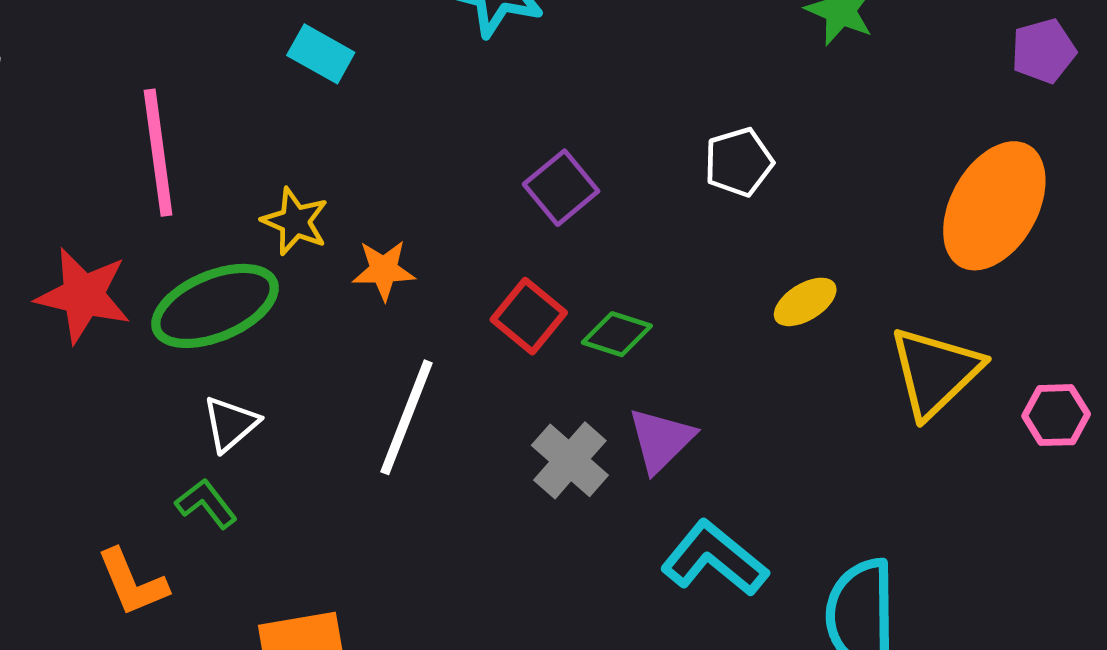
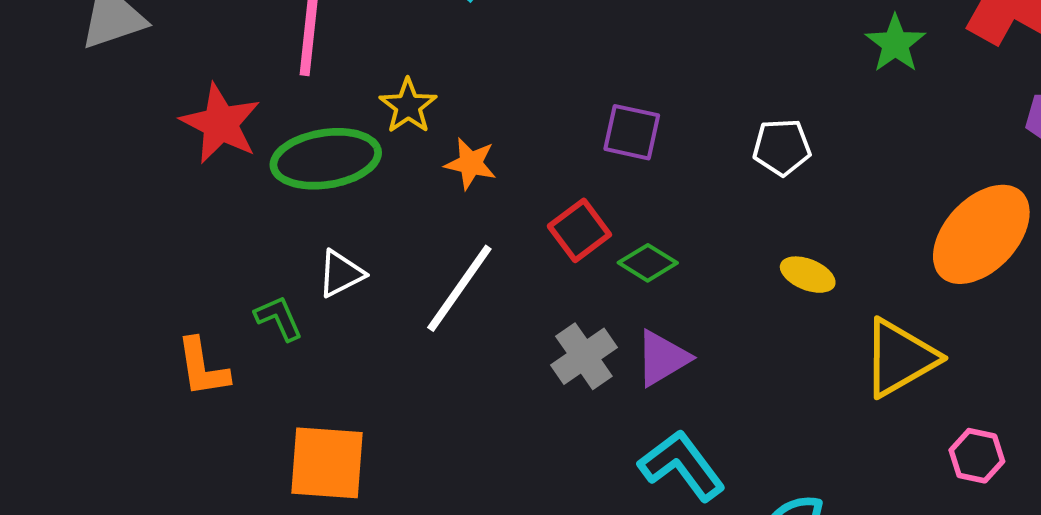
purple square: (561, 188) -> (632, 132), turned 38
yellow ellipse: (805, 302) -> (808, 275), turned 40
pink hexagon: (1056, 415) -> (977, 456), moved
white triangle: (230, 424) -> (341, 274), moved

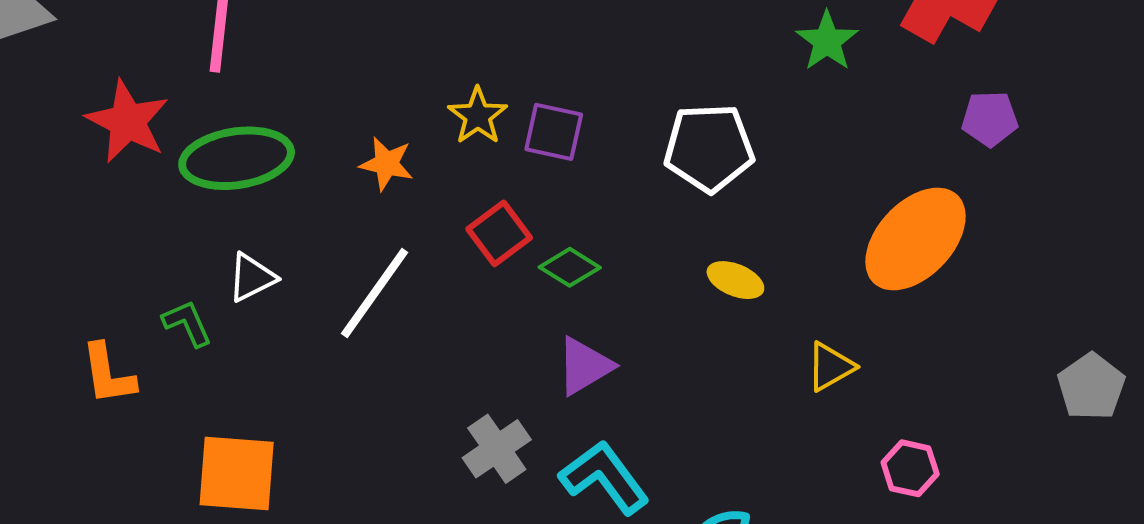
yellow star: (408, 106) -> (478, 116), moved
white pentagon: (782, 147) -> (709, 148), size x1.5
gray cross: (584, 356) -> (497, 449), moved
yellow triangle: (900, 358) -> (830, 367), size x0.6

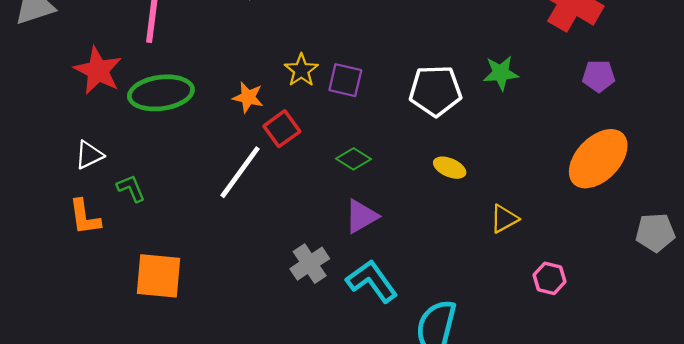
green star: (827, 41) -> (501, 73), moved, turned 30
red square: (499, 233) -> (282, 129), moved
orange ellipse: (915, 239) -> (598, 159), moved
white triangle: (252, 277) -> (89, 155), moved
gray pentagon: (1091, 387) -> (655, 232), turned 30

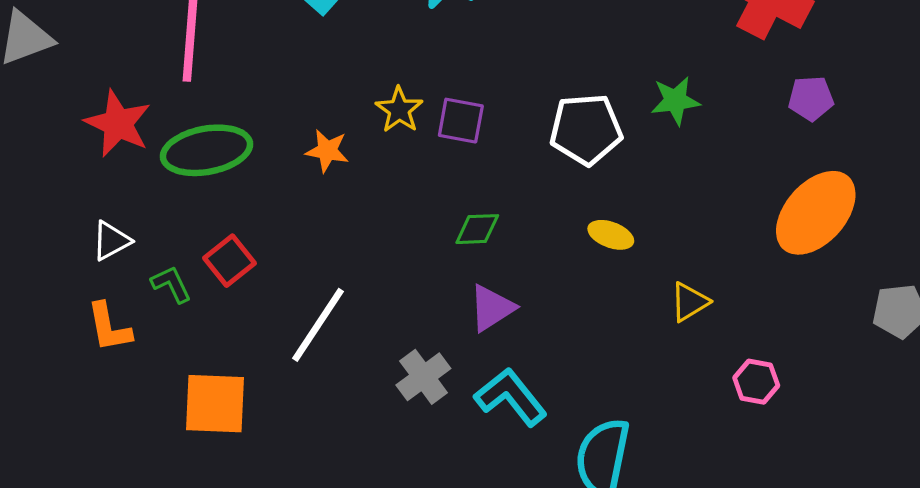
red square: (282, 129) -> (229, 261), moved
green diamond: (354, 159) -> (477, 229), turned -32
white line: (240, 172) -> (318, 325), moved

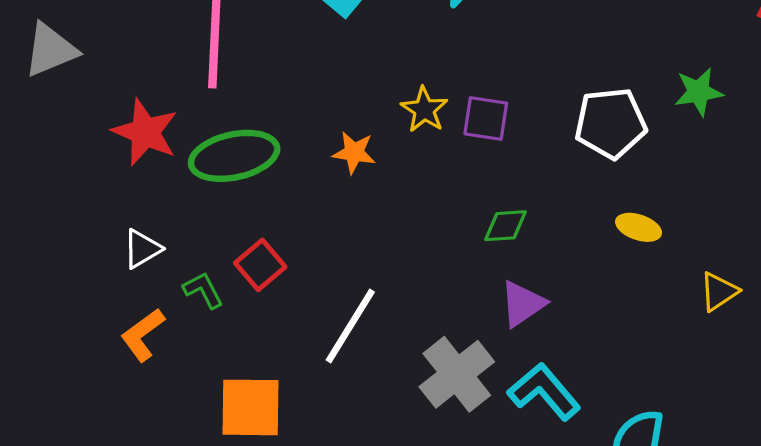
orange L-shape: (109, 327) -> (143, 335), turned 66
gray cross: (423, 377) -> (457, 374), size x1.4

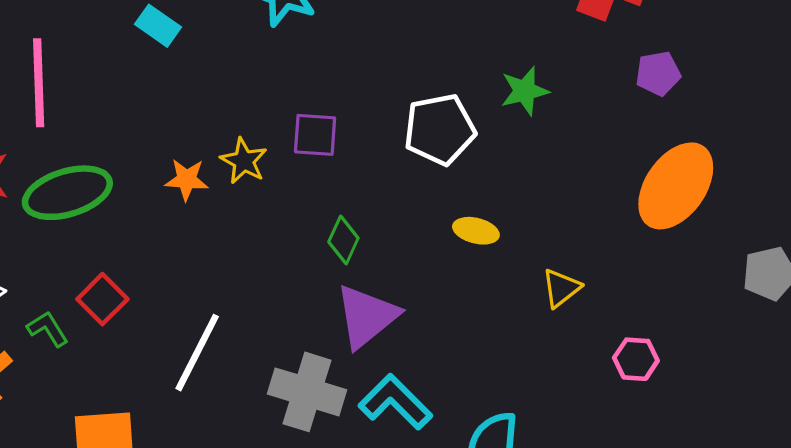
yellow star: (424, 110) -> (244, 161), moved
green diamond: (506, 226) -> (343, 240), turned -57
purple triangle: (522, 304) -> (367, 316), size x1.4
gray cross: (457, 374) -> (307, 392), turned -30

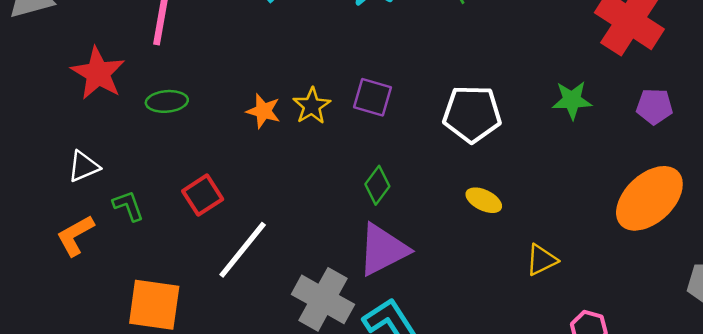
green star: (525, 91) -> (572, 100), moved
green ellipse: (67, 193) -> (167, 101), size x0.6
red square: (102, 299) -> (203, 195), moved

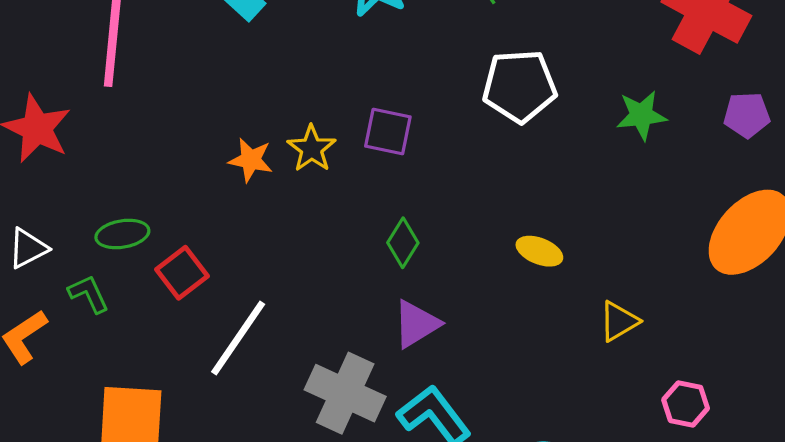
green ellipse: (167, 101) -> (122, 234), moved
white pentagon: (472, 114) -> (519, 86), moved
purple triangle: (383, 250) -> (416, 324), size x0.7

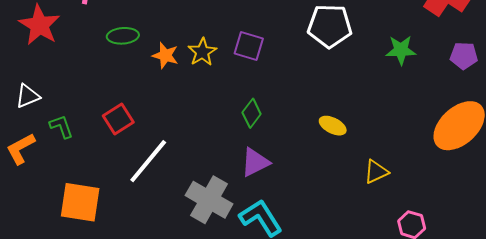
green ellipse: (122, 234) -> (123, 36), moved

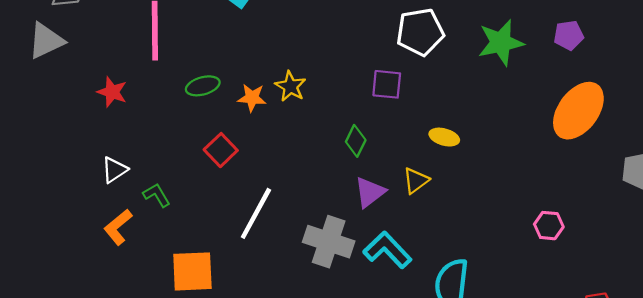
red star: (39, 25) -> (112, 92), size x0.7
purple square: (249, 46) -> (387, 84), moved
green star: (401, 50) -> (501, 43), size x1.4
red square: (118, 119) -> (221, 150), moved
yellow triangle: (376, 172) -> (416, 180), moved

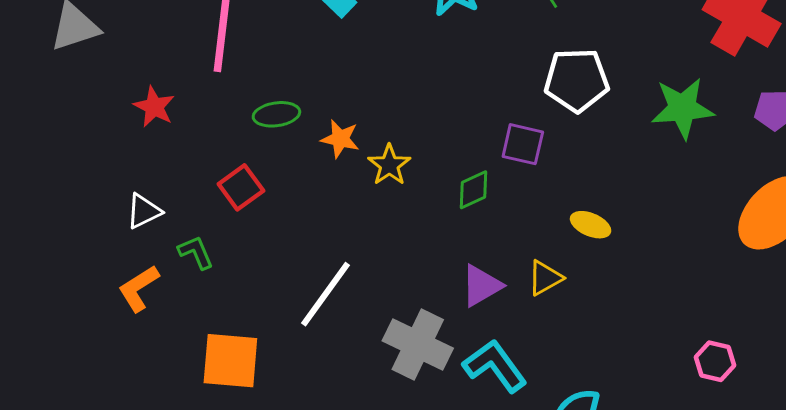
yellow star: (290, 86) -> (389, 165), moved
green diamond: (356, 141) -> (473, 190), moved, turned 32
red square: (221, 150) -> (241, 187), moved

